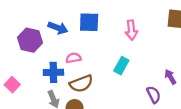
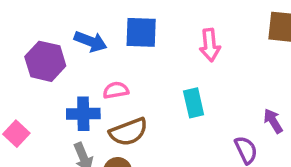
cyan rectangle: (121, 66) -> (194, 103), turned -42

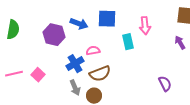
cyan rectangle: (194, 103) -> (128, 42), moved
blue cross: (83, 114) -> (75, 64), turned -30
purple arrow: (273, 121) -> (180, 43), moved

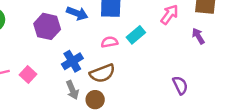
pink arrow: (145, 26) -> (169, 15), moved, turned -138
cyan rectangle: (128, 42) -> (136, 35), turned 63
pink semicircle: (93, 51) -> (109, 42), moved

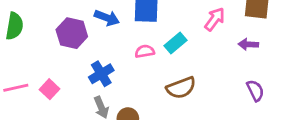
purple arrow: (198, 36) -> (248, 44), turned -56
brown semicircle: (102, 73) -> (181, 88), moved
purple semicircle: (180, 85) -> (255, 91), moved

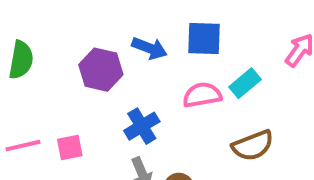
pink semicircle: (145, 51) -> (202, 95), size x1.4
pink square: (49, 89) -> (70, 147), turned 36

